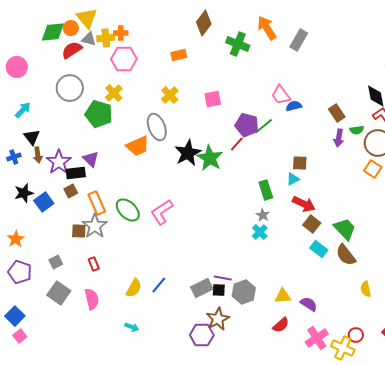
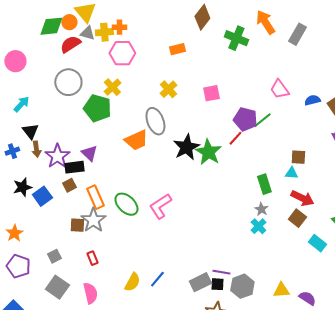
blue semicircle: (294, 106) -> (312, 100), moved
cyan triangle: (293, 179) -> (291, 173), turned 32
brown square: (312, 224) -> (297, 218), moved

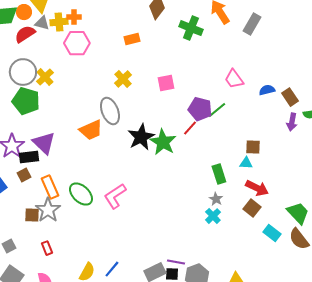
yellow cross: (112, 87) -> (45, 77), moved
green pentagon: (97, 108) -> (26, 101), moved
purple triangle: (89, 153) -> (44, 143), size x1.4

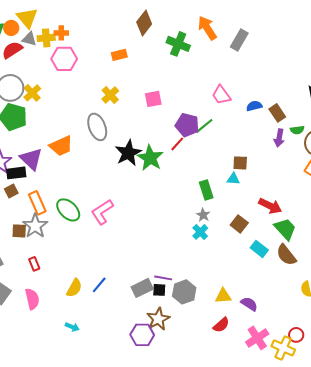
orange trapezoid: (91, 130) -> (61, 146), moved
red arrow: (257, 188) -> (270, 206), moved

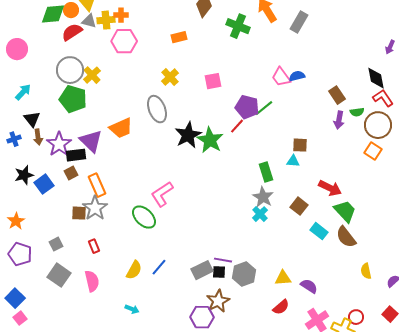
blue semicircle: (254, 106) -> (297, 76), moved
green ellipse: (68, 210) -> (144, 217), moved
gray star: (203, 215) -> (263, 197), size x1.5

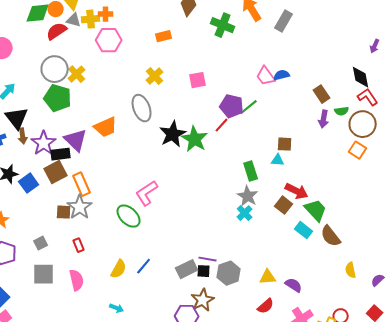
black triangle: (32, 119) -> (17, 118), size x1.4
brown square: (71, 173) -> (56, 172), size x1.6
red arrow: (330, 188) -> (297, 191), moved
green trapezoid: (345, 211) -> (316, 210), moved
gray square: (59, 275) -> (44, 274), turned -35

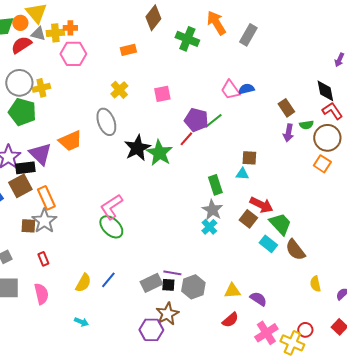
yellow cross: (77, 74) -> (41, 88), turned 30
green ellipse: (129, 216) -> (111, 227), moved

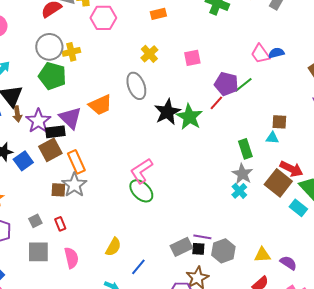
brown square: (248, 219) -> (278, 183), size x1.5
red rectangle: (43, 259) -> (60, 224), moved
blue line: (108, 280) -> (138, 267), moved

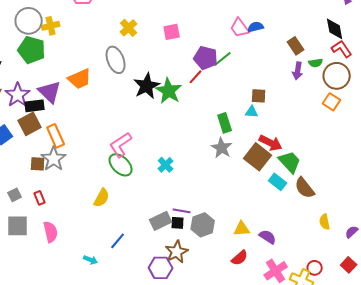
cyan cross: (239, 191) -> (166, 165), moved
yellow semicircle: (113, 247) -> (102, 198), moved

